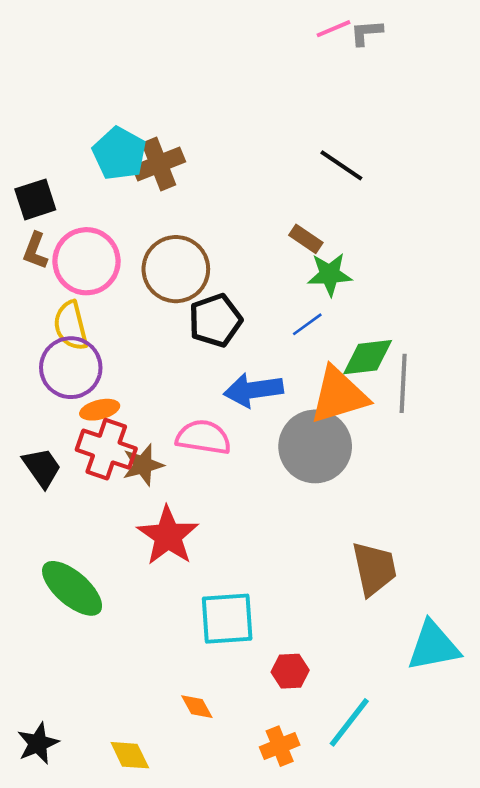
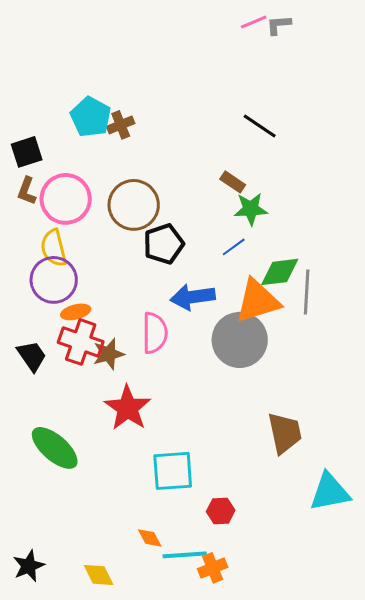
brown cross: (159, 164) -> (121, 125), size x0.7
pink semicircle: (203, 437) -> (155, 333), turned 81
cyan line: (349, 722) -> (185, 555), moved, turned 48

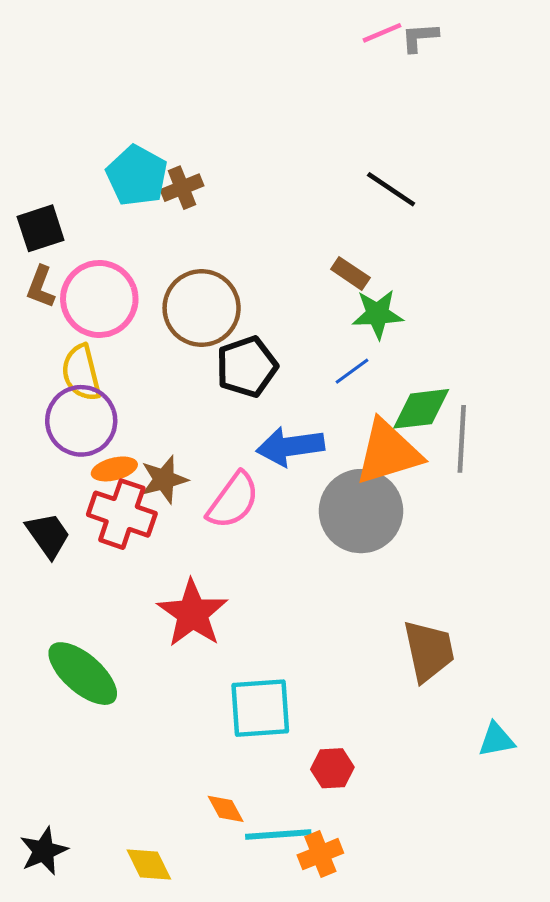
pink semicircle: (155, 333) -> (233, 501), turned 36
brown star: (109, 354) -> (164, 479), moved
cyan triangle: (330, 492) -> (496, 740), size x0.6

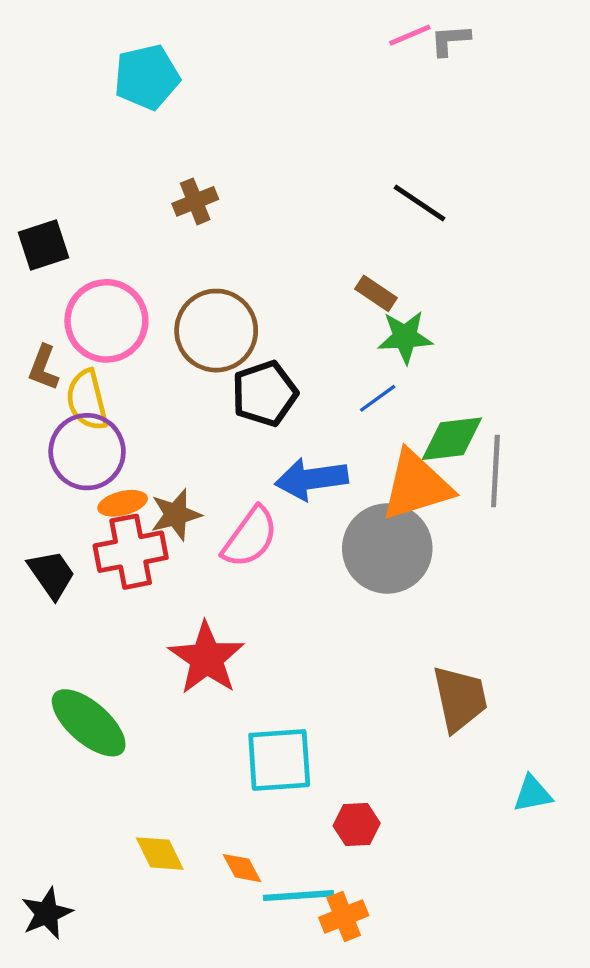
cyan pentagon: (137, 176) -> (147, 77), moved, turned 30
brown L-shape: (41, 287) -> (43, 368), moved
red cross: (122, 514) -> (131, 552), turned -30
yellow diamond: (149, 865) -> (160, 854), moved

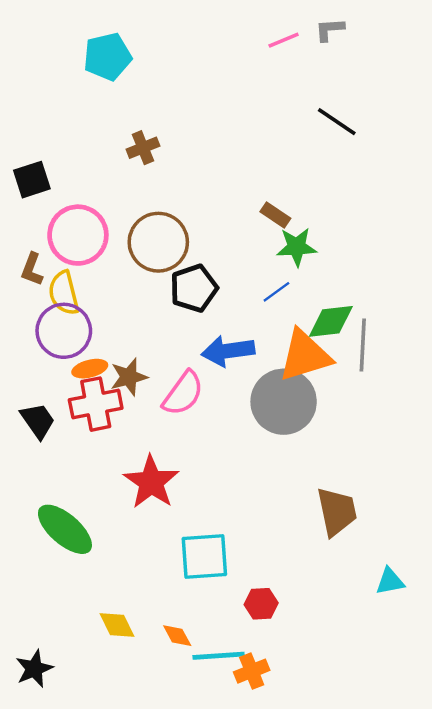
pink line: (410, 35) -> (284, 40), moved
black line: (420, 203) -> (337, 122), moved

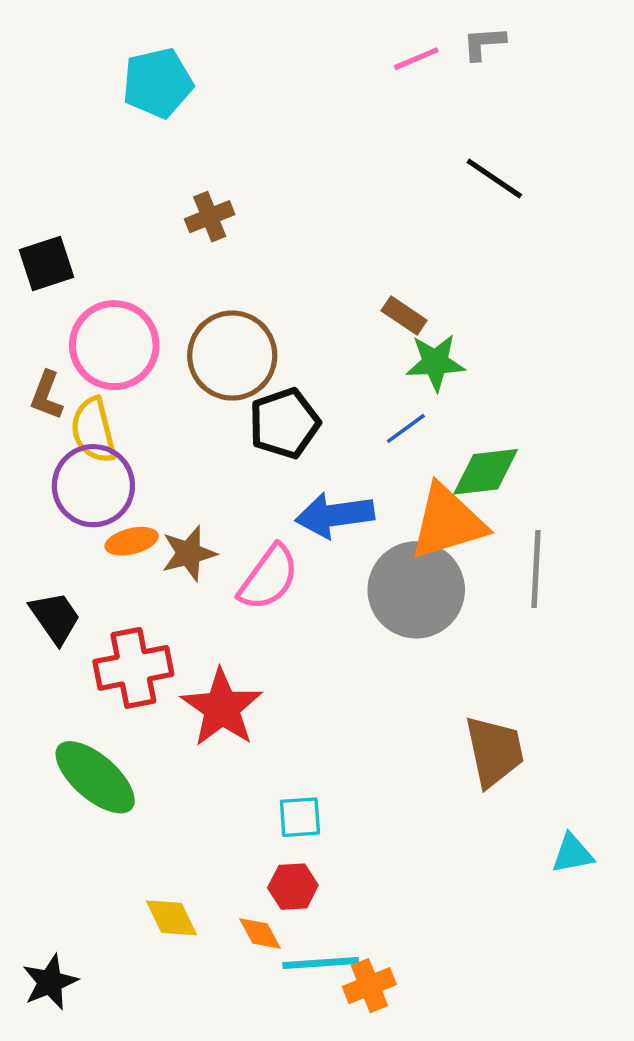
gray line: (363, 345) -> (536, 569), moved
red cross: (96, 404) -> (133, 668), moved
cyan square: (204, 556) -> (300, 817), size x0.6
red hexagon: (261, 604) -> (293, 887), moved

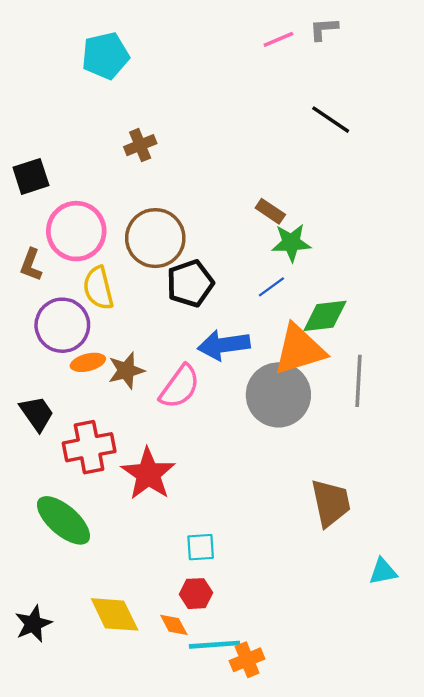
yellow semicircle: (93, 430) -> (98, 288), moved
yellow diamond: (172, 918) -> (115, 614), size x1.4
black star: (50, 982) -> (33, 624), moved

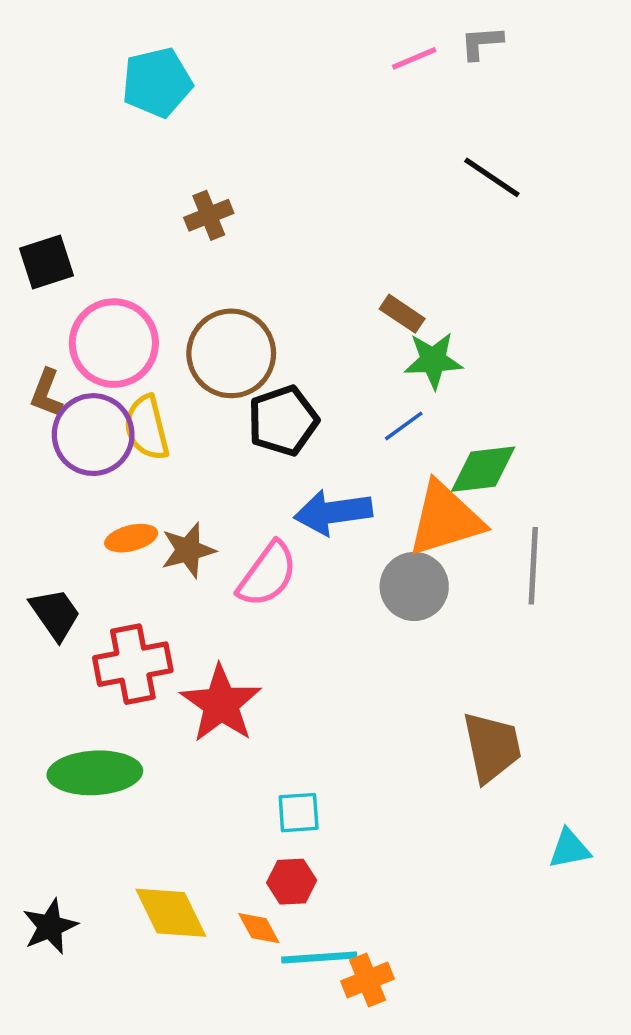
purple circle: (62, 325) -> (93, 435), moved
gray circle: (278, 395) -> (414, 586), size x0.7
green ellipse: (63, 520) -> (95, 773), turned -44

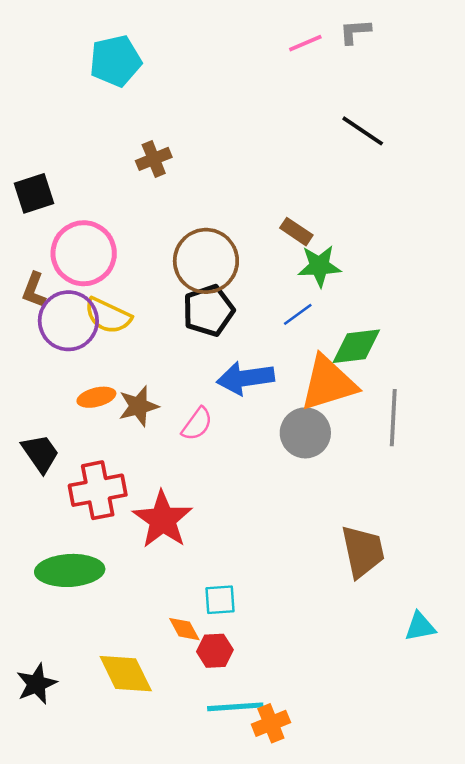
brown circle: (231, 353) -> (206, 261), moved
yellow semicircle: (147, 428) -> (108, 316), turned -51
pink semicircle: (267, 574) -> (197, 424), size x0.7
orange diamond: (259, 928) -> (184, 629), moved

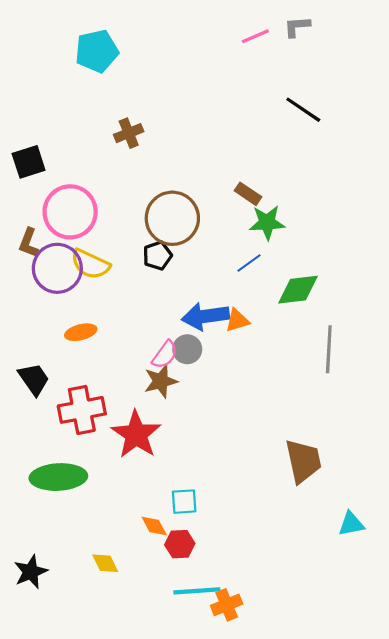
black pentagon: (209, 311) -> (157, 256), moved, size x0.7
orange triangle: (328, 383) -> (237, 321), moved, size x0.5
brown star: (138, 406) -> (161, 381), moved
gray circle: (305, 433) -> (187, 349), moved, size x0.7
yellow diamond: (126, 674) -> (105, 563), size x0.6

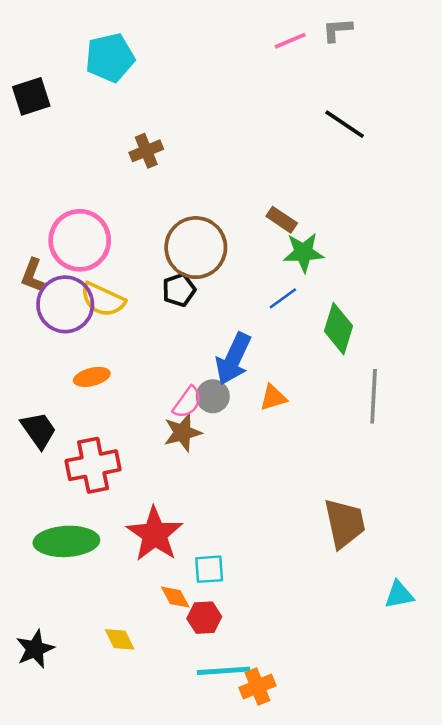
black square: (29, 162) -> (31, 96), moved
green diamond: (298, 290) -> (339, 329), turned -66
blue arrow: (205, 316) -> (233, 359), turned -57
orange triangle: (237, 321) -> (273, 397), moved
red star: (136, 434) -> (155, 534), moved

